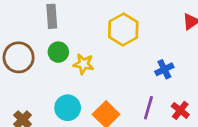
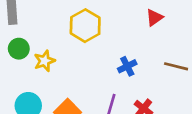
yellow star: (84, 64) -> (45, 61), turned -30

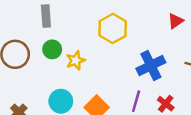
blue cross: (127, 66) -> (151, 65), size x1.6

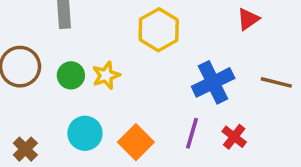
green circle: (52, 49) -> (71, 75), moved

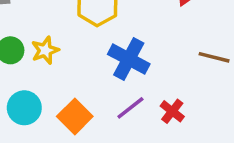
blue cross: (213, 82) -> (129, 59), moved, turned -36
purple line: (192, 133) -> (130, 108), turned 36

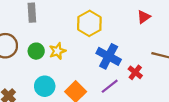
red cross: (172, 111) -> (135, 72), moved

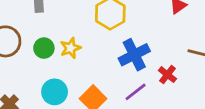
blue cross: (109, 56) -> (134, 55), turned 35

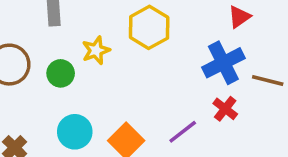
yellow star: (70, 48) -> (96, 50), moved
blue cross: (134, 55) -> (223, 63), moved

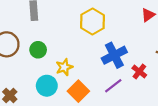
yellow star: (96, 50) -> (64, 67), moved
blue cross: (223, 63) -> (114, 55), moved

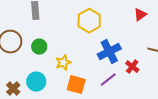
cyan circle: (47, 86) -> (36, 82), moved
orange square: (78, 91) -> (76, 85), turned -30

